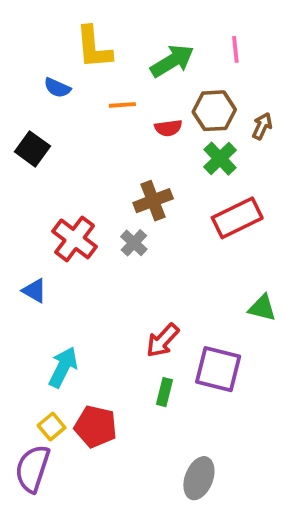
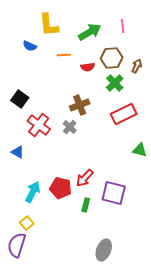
black square: (32, 149) -> (20, 99), moved
green triangle: (262, 308) -> (140, 150), moved
red pentagon: (96, 427) -> (61, 188), moved

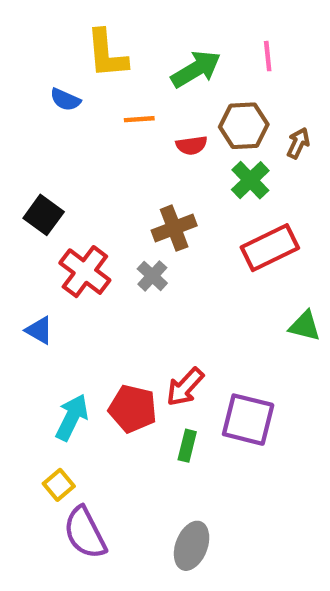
purple semicircle: (17, 245) -> (85, 533), moved, turned -45
gray ellipse: (104, 250) -> (192, 546), moved

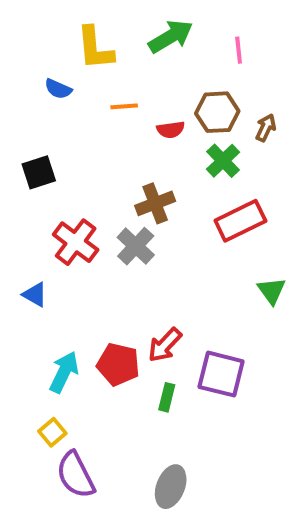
green arrow: (196, 69) -> (171, 37), moved
black square: (44, 215) -> (39, 172), moved, turned 36
gray cross: (152, 276) -> (136, 246), size x1.4
green triangle: (305, 326) -> (272, 291), turned 40

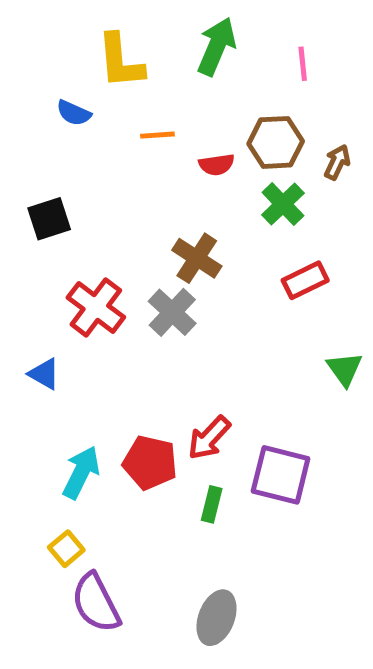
green arrow: (171, 37) -> (217, 46), turned -36
brown cross: (155, 203) -> (197, 258), turned -36
red rectangle: (240, 221) -> (305, 280), size x0.7

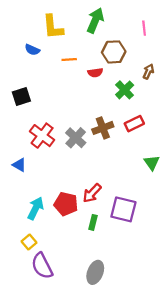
pink line: (303, 64) -> (144, 28), moved
brown hexagon: (276, 142) -> (114, 52), moved
brown cross: (197, 258) -> (103, 128), moved, turned 36

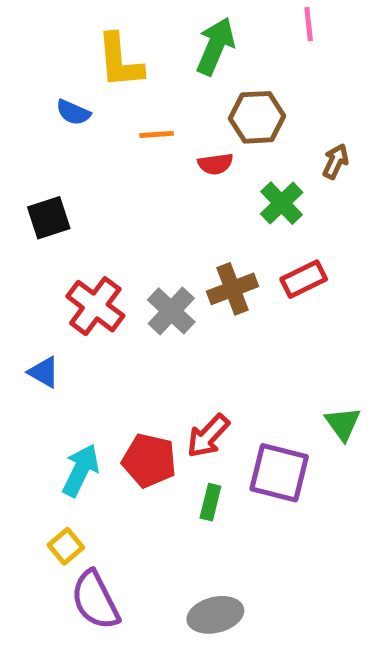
pink line: (144, 28) -> (309, 24), moved
green triangle: (152, 163) -> (343, 424), moved
gray ellipse: (95, 272) -> (215, 615), turned 55

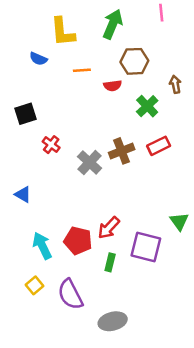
brown arrow: (335, 161) -> (175, 84), turned -36
red cross: (95, 306) -> (51, 145), moved, size x0.6
cyan arrow: (81, 470) -> (42, 246), turned -52
purple semicircle: (95, 600) -> (70, 294), moved

